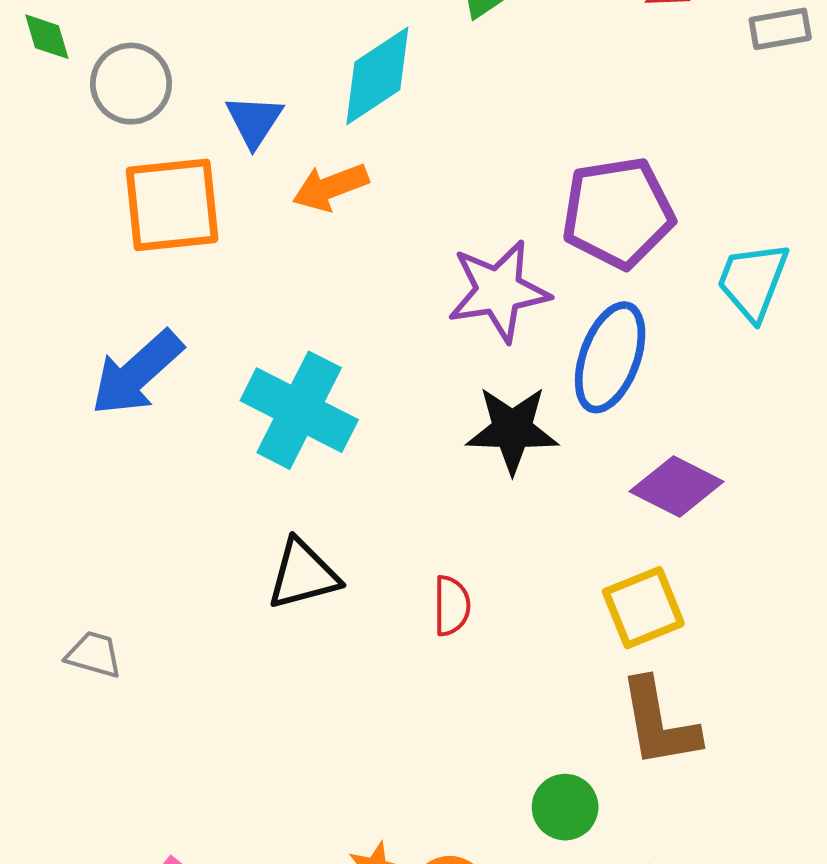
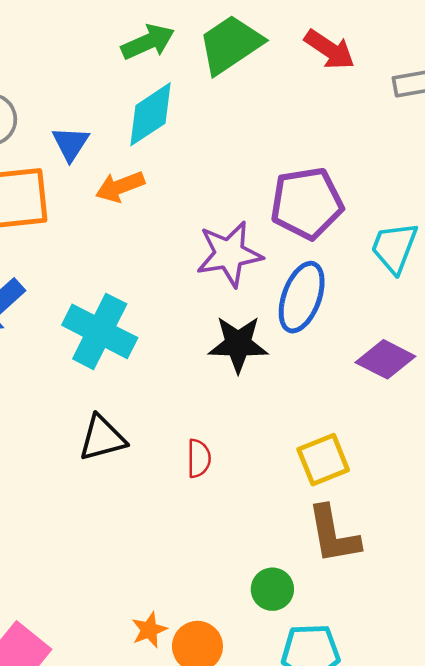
purple diamond: (677, 486) -> (385, 359), moved

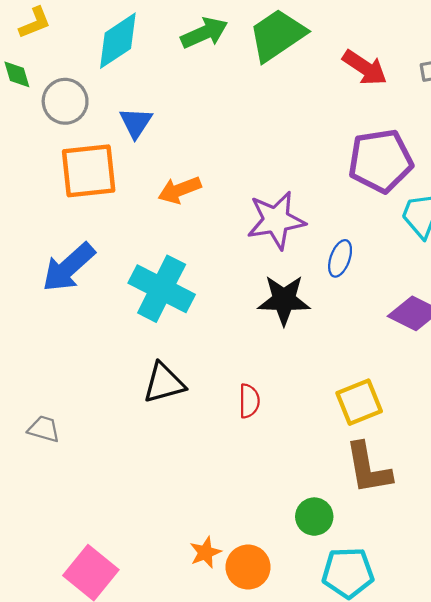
red arrow: (330, 50) -> (365, 68), moved
cyan diamond: (150, 114) -> (118, 41), moved
orange arrow: (120, 187) -> (180, 190), moved
purple pentagon: (307, 203) -> (380, 161), moved
blue ellipse: (302, 297) -> (340, 258), size x0.6

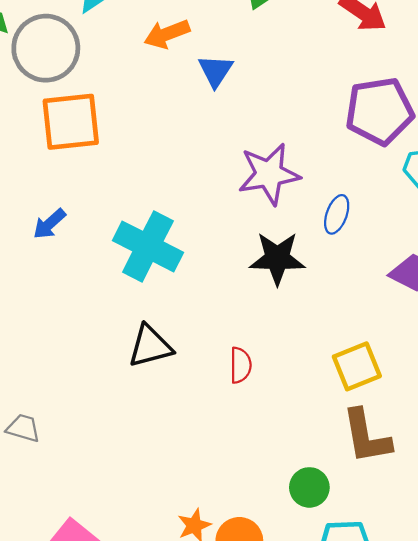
gray circle: (65, 101) -> (46, 48), size x1.4
blue triangle: (136, 123) -> (216, 71), moved
orange arrow: (180, 190) -> (167, 34), moved
blue arrow: (68, 267) -> (49, 224), size x0.6
gray trapezoid: (44, 429) -> (23, 428), moved

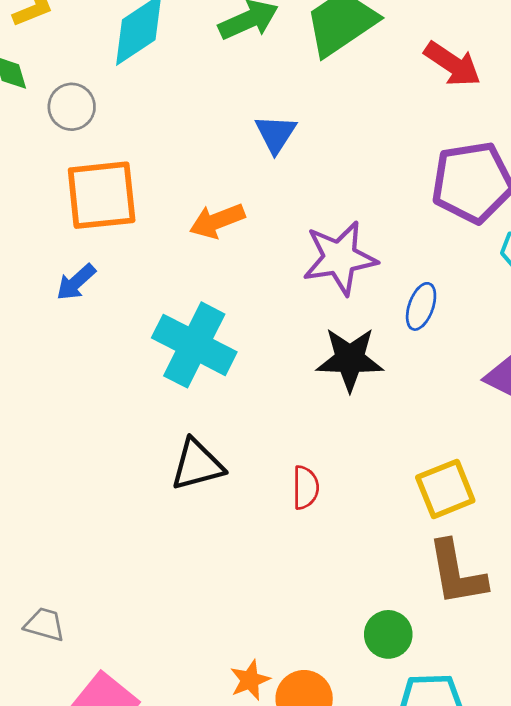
orange arrow: (167, 34) -> (217, 221), moved
gray circle: (46, 48) -> (72, 107), size x0.6
blue arrow: (49, 224) -> (76, 282), moved
gray trapezoid: (23, 428) -> (45, 624), moved

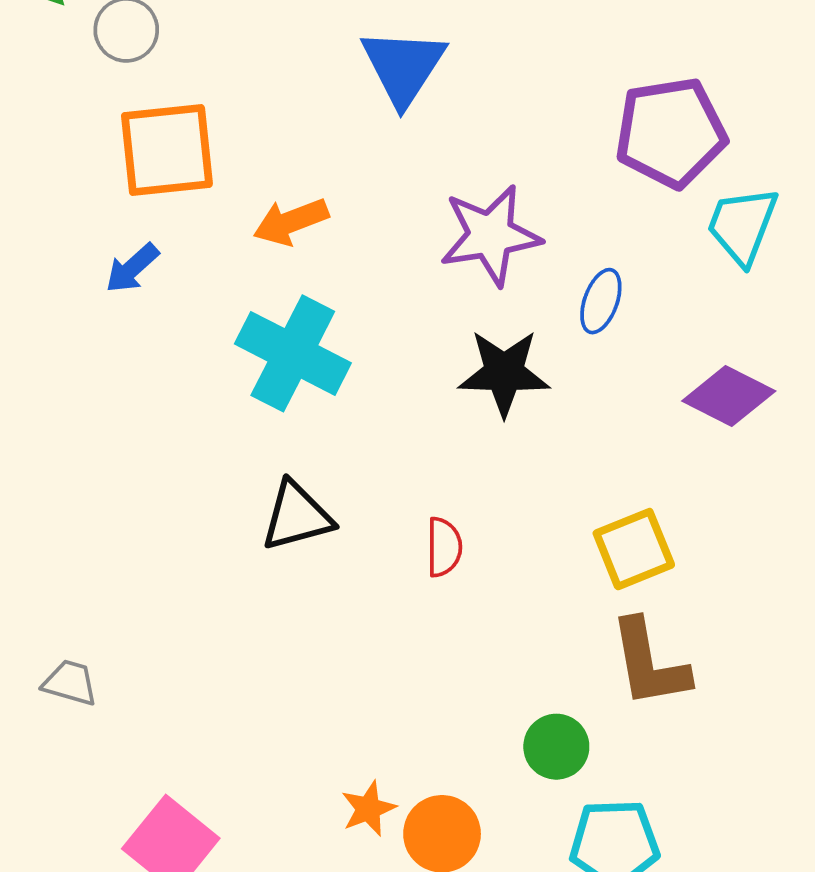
blue triangle: (276, 134) -> (403, 67), size x1.5
orange arrow: (217, 221) -> (291, 222), moved
gray trapezoid: (45, 624) -> (70, 683), moved

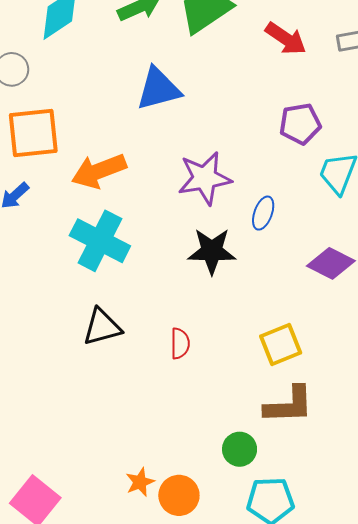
blue triangle: (403, 67) -> (158, 89), turned 42
purple pentagon: (671, 133) -> (300, 124), size x0.7
orange arrow: (291, 222) -> (99, 171), size x1.4
brown L-shape: (649, 663) -> (289, 405), turned -82

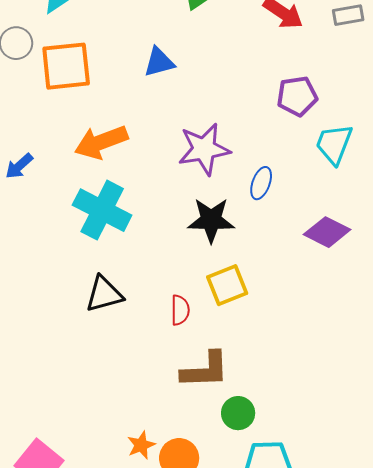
blue triangle: (158, 89) -> (159, 62), size x0.7
orange square: (33, 133) -> (66, 66), moved
yellow square: (281, 344) -> (227, 285), moved
brown L-shape: (289, 405) -> (205, 370), moved

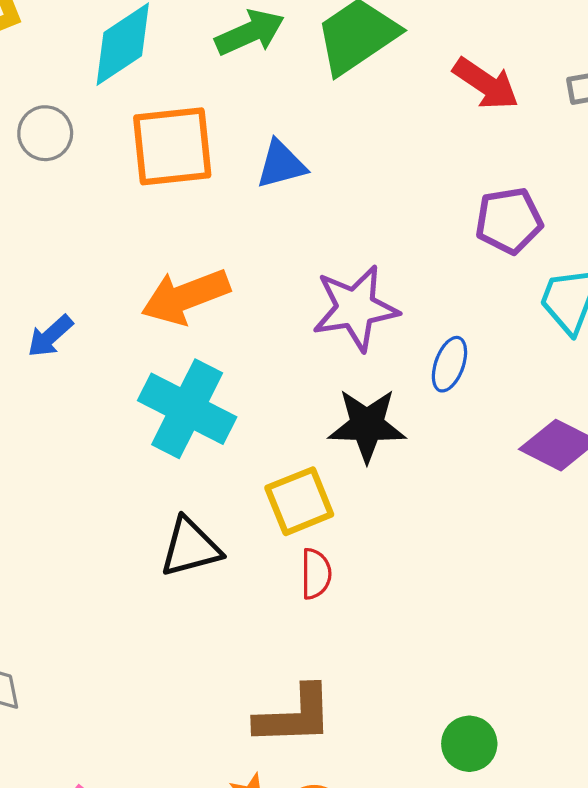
orange square: (66, 66) -> (172, 146), moved
yellow square: (227, 285) -> (299, 501), moved
brown L-shape: (205, 370) -> (294, 716), moved
green circle: (238, 413) -> (469, 744), moved

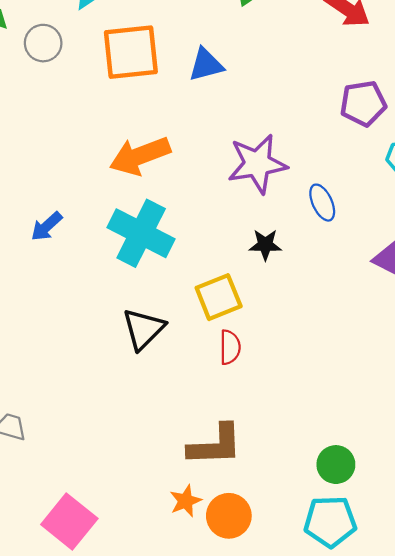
blue arrow: (50, 336) -> (47, 226), moved
blue ellipse: (449, 364) -> (322, 203), turned -45
black star: (367, 425) -> (265, 245), size x0.6
black triangle: (190, 547) -> (143, 329), turned -30

